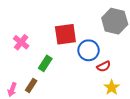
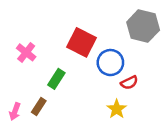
red square: (65, 34) -> (81, 42), turned 35
yellow star: (112, 88) -> (117, 109), moved

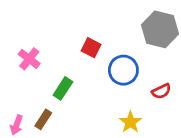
red square: (81, 42) -> (91, 48), size x0.6
red semicircle: (129, 83) -> (161, 91), moved

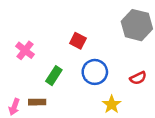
blue circle: (123, 70) -> (95, 72), moved
brown rectangle: (43, 119) -> (37, 102), turned 56

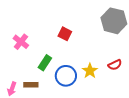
blue circle: (95, 72) -> (66, 76), moved
yellow star: (112, 104) -> (90, 71), moved

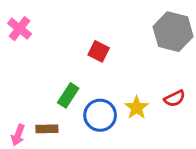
pink cross: (21, 42) -> (20, 29), moved

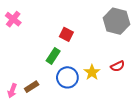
green rectangle: (68, 95) -> (53, 56), moved
brown rectangle: (47, 129) -> (32, 87), turned -32

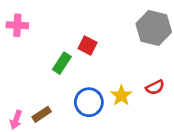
pink cross: (13, 19) -> (17, 25), turned -35
green rectangle: (53, 56) -> (62, 63), moved

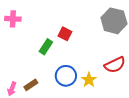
red semicircle: (155, 87) -> (115, 65), size x1.5
yellow star: (121, 95) -> (89, 80), moved

